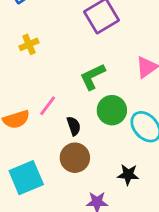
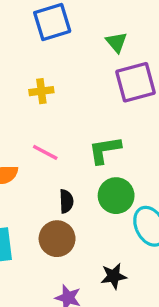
pink line: (48, 106) -> (45, 152), moved, turned 65
black star: (128, 175) -> (114, 276), turned -30

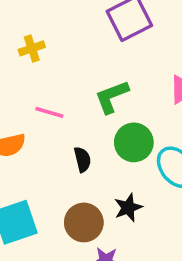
brown circle: (57, 239) -> (84, 222), moved
black star: (114, 276) -> (128, 208), moved

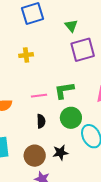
pink line: (49, 112) -> (39, 96), moved, turned -35

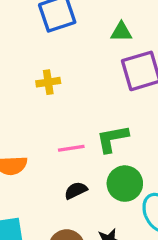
green triangle: (71, 26) -> (121, 32), turned -48
black semicircle: (41, 121) -> (76, 190), turned -112

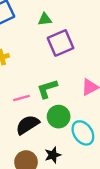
black semicircle: (76, 190) -> (28, 125), size x1.6

